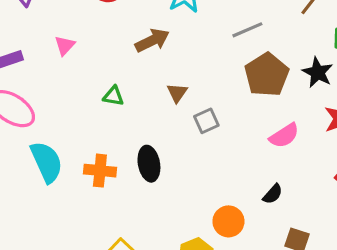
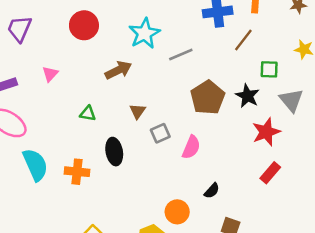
gray line: (247, 30) -> (181, 54), moved
pink semicircle: (284, 136) -> (191, 147), moved, turned -35
black ellipse: (149, 164) -> (114, 152), moved

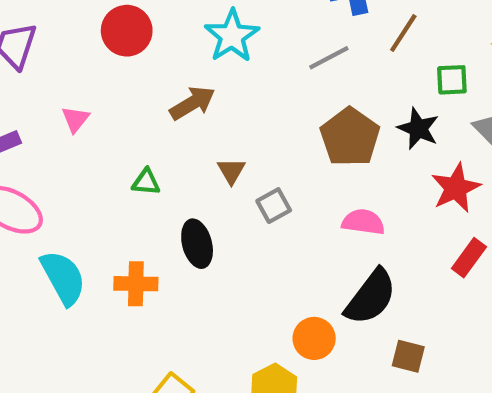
gray line: (181, 54) -> (329, 58), moved
pink semicircle: (191, 147) -> (363, 222), moved, turned -100
black semicircle: (212, 191) -> (371, 297), size x2.0

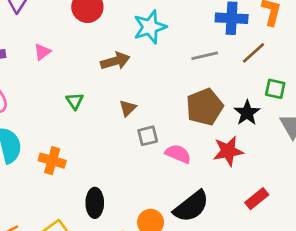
green triangle: (146, 182) -> (75, 101), turned 36
red star: (456, 188) -> (228, 151), moved
pink semicircle: (363, 222) -> (178, 154), moved
black ellipse: (197, 244) -> (95, 203), moved

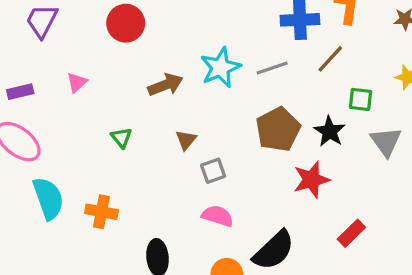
cyan star: (150, 27) -> (220, 68), moved
pink semicircle: (178, 154) -> (218, 216), moved

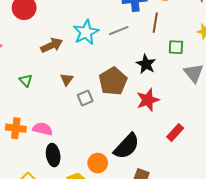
brown line: (330, 59) -> (155, 23), turned -30
brown pentagon: (278, 129) -> (113, 81), moved
black star: (330, 131) -> (146, 64), moved
pink semicircle: (218, 216) -> (43, 129), moved

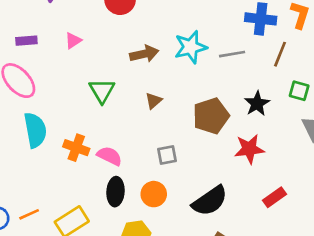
green triangle: (26, 80) -> (102, 91), size x1.5
gray square: (85, 98) -> (167, 155), moved
orange circle: (98, 163) -> (154, 194), moved

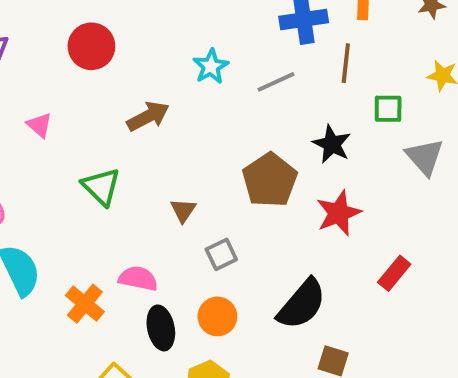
pink triangle: (73, 41) -> (40, 125), turned -30
cyan star: (191, 47) -> (211, 66), moved, size x0.7
brown triangle: (154, 101) -> (183, 210), moved
orange cross: (76, 148) -> (85, 304), moved, turned 35

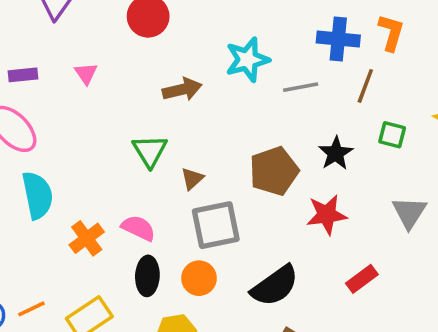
cyan star: (211, 66) -> (247, 60), size x1.4
gray triangle: (425, 157) -> (409, 212), moved
green triangle: (101, 187) -> (150, 151), moved
gray square: (221, 254) -> (216, 225), size x1.8

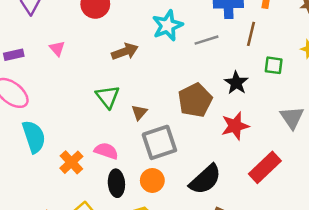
red rectangle: (362, 279) -> (265, 167), size x1.5

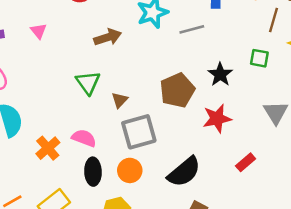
brown line: (251, 34) -> (273, 20), moved
red rectangle: (265, 167) -> (246, 162), size x0.6

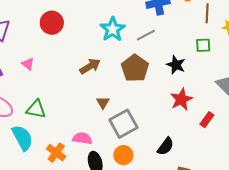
brown arrow: (108, 37) -> (90, 66), moved
green triangle: (88, 83) -> (36, 109), moved, turned -30
brown pentagon: (177, 90) -> (135, 68), moved
red rectangle: (246, 162) -> (207, 120), moved
black semicircle: (184, 172) -> (166, 146), size x0.7

